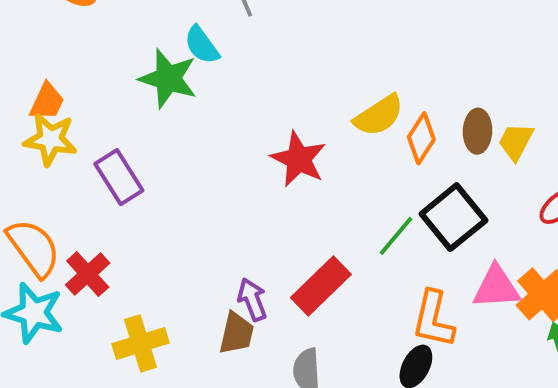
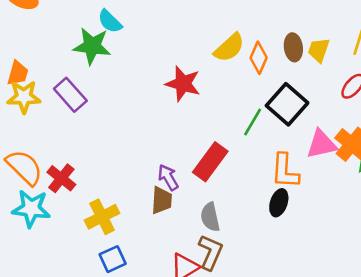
purple rectangle: (119, 177) -> (70, 95), moved

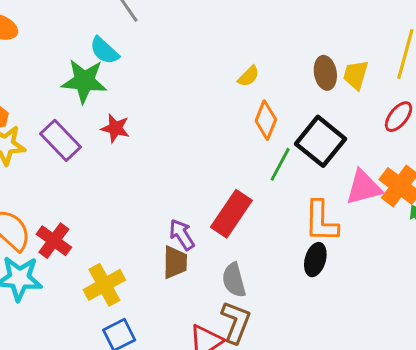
yellow semicircle: (229, 48) -> (249, 76), size x0.6
orange diamond: (259, 58) -> (266, 120), moved
red star: (183, 84) -> (115, 128), moved, size x0.7

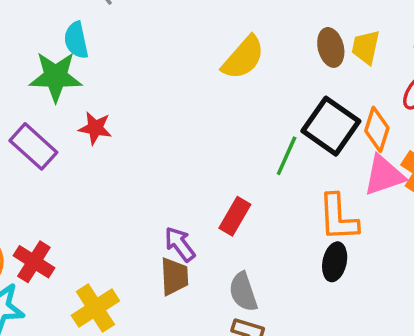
cyan semicircle: (104, 51) -> (76, 40), turned 40
yellow semicircle: (249, 76) -> (243, 58), size x1.8
orange diamond: (266, 120) -> (377, 129), moved
red rectangle: (231, 214) -> (235, 216), size x0.7

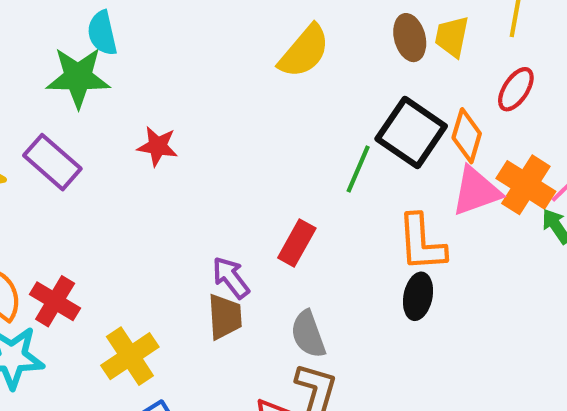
red star: (95, 128) -> (158, 146), moved

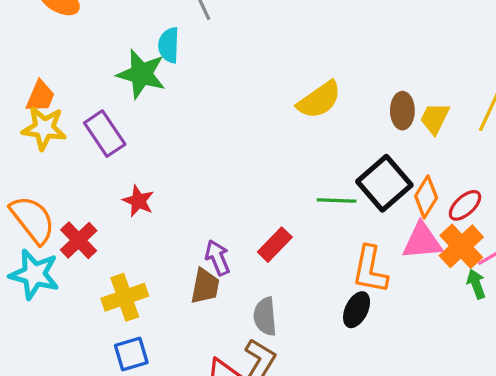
red ellipse: (516, 89) -> (465, 205), moved
red star: (158, 146) -> (138, 201), moved
green line: (358, 169) -> (337, 201), turned 54

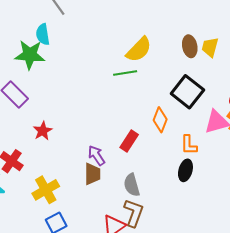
orange diamond: (426, 197) -> (160, 120), moved
red star: (138, 201) -> (43, 131), turned 30
green line: (337, 201) -> (125, 73), moved
orange L-shape: (370, 270) -> (189, 145), size x0.7

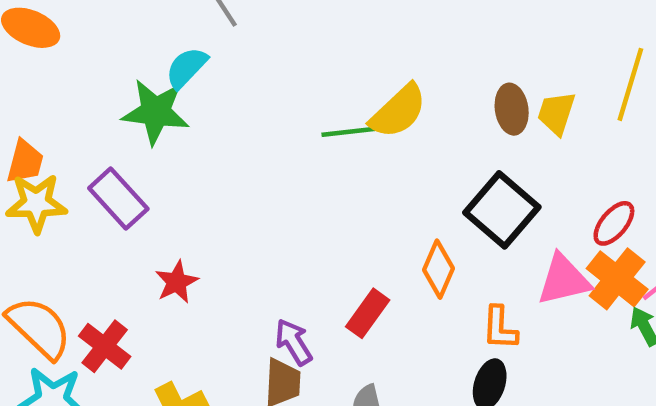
cyan semicircle: (43, 34) -> (186, 68), turned 50
green line: (125, 73) -> (348, 132), moved

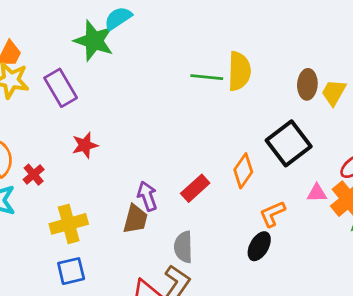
yellow semicircle: (398, 111) -> (239, 71), turned -57
pink triangle: (564, 280) -> (317, 193), size x0.6
orange L-shape: (500, 328) -> (272, 214), turned 52
red cross: (105, 346) -> (34, 175), size x0.7

